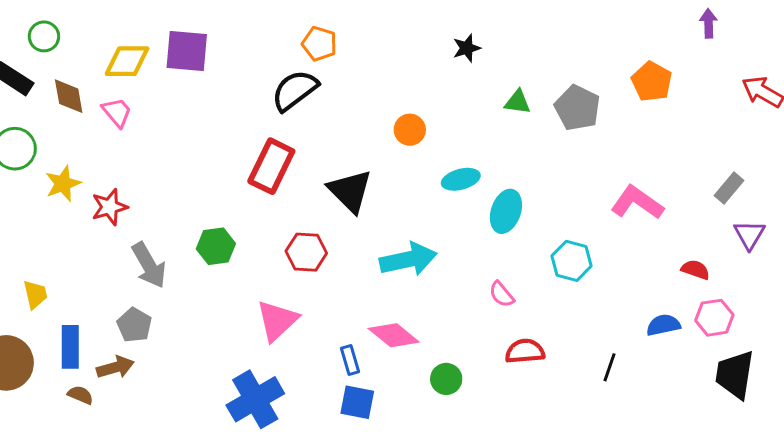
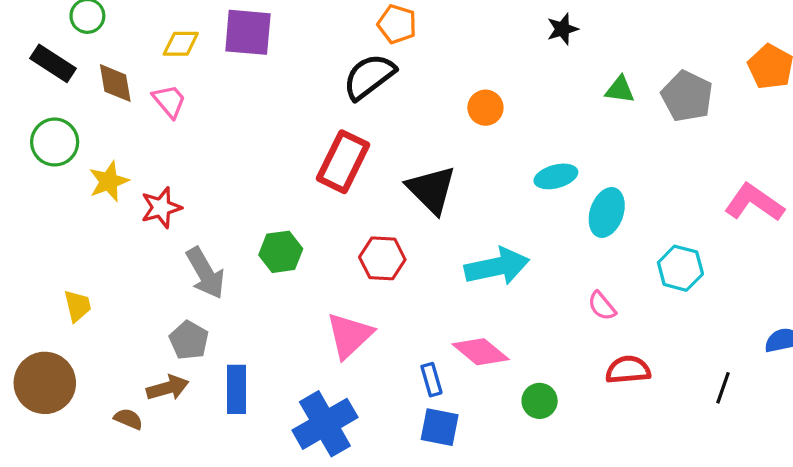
yellow diamond: (127, 61) -> (181, 44), size x0.7
orange circle: (410, 130) -> (485, 108), moved
blue rectangle: (70, 347) -> (236, 389), moved

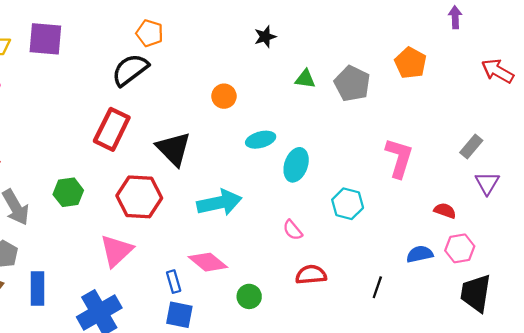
orange circle: (485, 108) -> (224, 96), moved
pink L-shape: (754, 203) -> (399, 158), turned 72
red hexagon: (382, 258) -> (139, 197), size x1.4

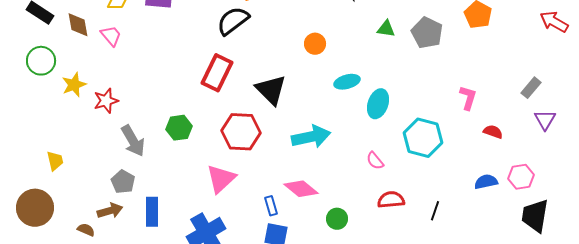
pink L-shape: (399, 158) -> (468, 98), size x0.7
cyan hexagon: (348, 204) -> (423, 138), size x1.4
red semicircle: (445, 211) -> (493, 132), moved
black line: (377, 287) -> (435, 211), moved

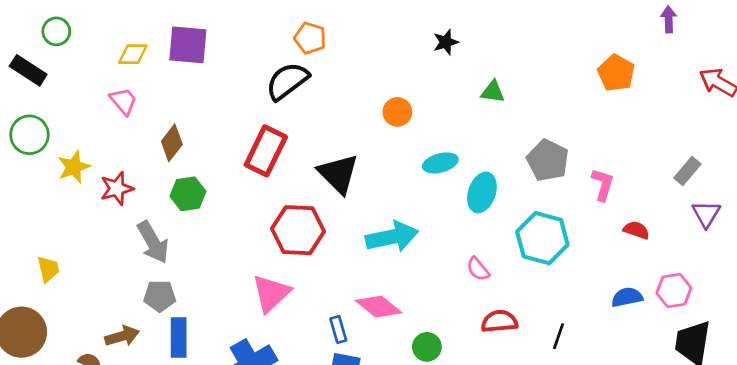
brown diamond: (78, 25) -> (172, 143), moved, turned 48
gray pentagon: (427, 33) -> (548, 160), moved
green hexagon: (179, 128) -> (188, 194), moved
gray pentagon: (123, 182) -> (160, 296), moved, turned -30

